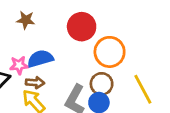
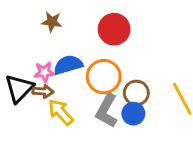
orange circle: (110, 52) -> (104, 77), moved
brown arrow: (35, 83) -> (43, 91), moved

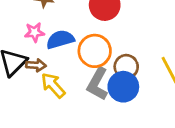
pink star: (44, 72) -> (34, 32), moved
blue circle: (133, 114) -> (123, 87), size x1.4

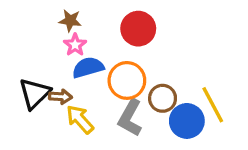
pink star: (34, 32) -> (75, 45), moved, turned -30
blue circle: (123, 87) -> (187, 121), moved

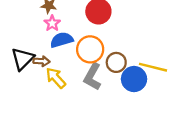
yellow line: (213, 105) -> (153, 67), turned -48

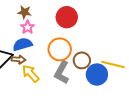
blue semicircle: (62, 40) -> (23, 44), moved

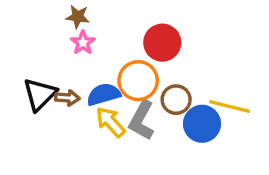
red circle: (67, 17) -> (162, 43), moved
blue semicircle: (23, 44) -> (104, 94), moved
yellow arrow: (31, 74) -> (110, 122), moved

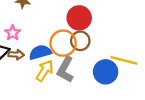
pink star: (83, 43) -> (13, 33), moved
brown circle: (176, 100) -> (80, 41), moved
yellow arrow: (110, 122) -> (45, 71), turned 75

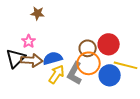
red circle: (79, 18) -> (109, 44), moved
orange circle: (63, 43) -> (89, 63), moved
brown arrow: (16, 55) -> (32, 60), size x1.5

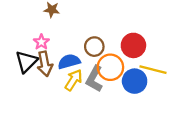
brown circle: (88, 48) -> (94, 47), moved
brown arrow: (32, 60) -> (45, 64), turned 75

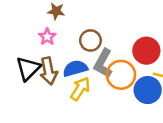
pink star: (41, 42) -> (47, 37), moved
brown circle: (94, 47) -> (90, 40), moved
gray L-shape: (94, 79) -> (103, 63), moved

